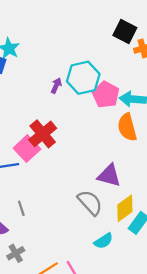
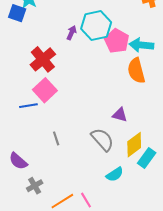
red cross: (43, 134) -> (43, 59), moved
purple triangle: (109, 176) -> (120, 115), size x0.7
gray line: (21, 208) -> (56, 138), moved

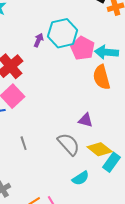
yellow diamond: (134, 145) -> (100, 149), turned 75

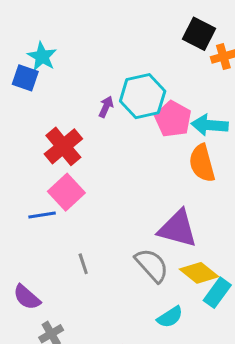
purple triangle: (86, 120) -> (178, 229), size x1.8

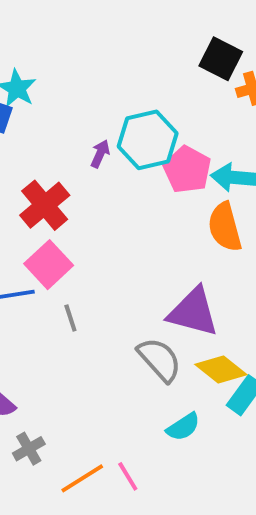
gray line: (83, 264) -> (70, 318), moved

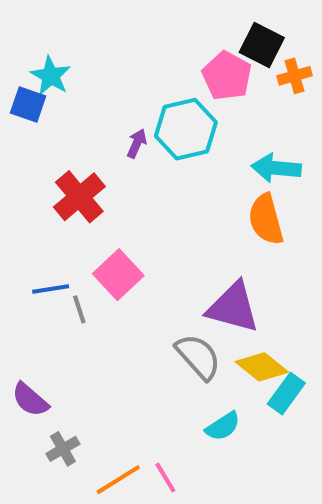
pink pentagon: (187, 170) -> (227, 76), moved
pink square: (49, 265) -> (118, 275), moved
gray line: (70, 318) -> (79, 309), moved

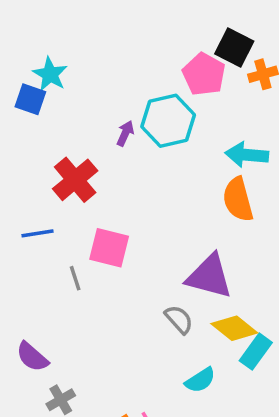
pink square: (118, 275) -> (109, 248), turned -33
blue line: (51, 289) -> (38, 233), moved
gray semicircle: (198, 357) -> (179, 319), size x0.7

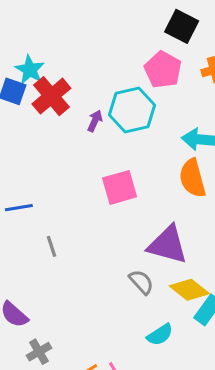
black square: (234, 47) -> (182, 26), moved
red cross: (75, 180) -> (51, 96), moved
pink square: (109, 248) -> (120, 187), moved, turned -30

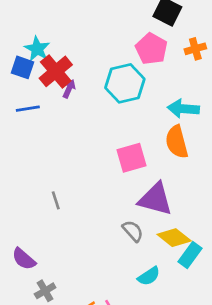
purple arrow: (95, 121) -> (69, 89), moved
pink square: (120, 187) -> (132, 158), moved
blue line: (19, 208) -> (28, 109), moved

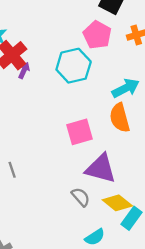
cyan arrow: (183, 109) -> (126, 88), turned 148

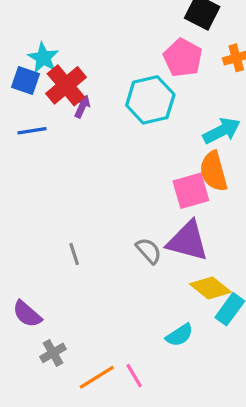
pink square: (79, 132) -> (191, 191), moved
gray line: (12, 170) -> (74, 254), moved
gray semicircle: (81, 197) -> (149, 251), moved

